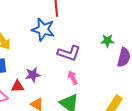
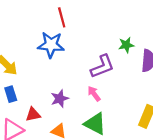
purple L-shape: (69, 53) -> (102, 66), moved, turned -30
purple star: (33, 75) -> (60, 99), moved

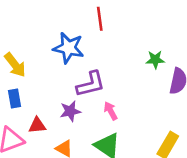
red line: (62, 17) -> (100, 19), moved
purple L-shape: (102, 66) -> (91, 84), moved

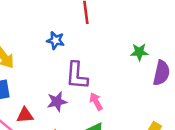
blue star: (69, 48) -> (56, 40), size x0.6
purple L-shape: (91, 84) -> (77, 76), turned 108

